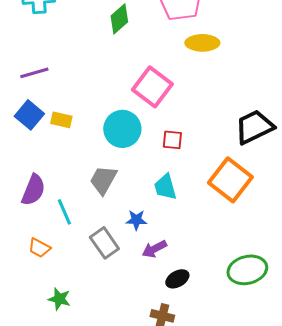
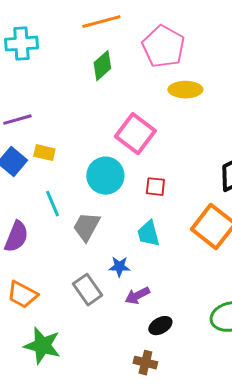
yellow rectangle: (61, 120) -> (44, 153), moved
cyan line: (64, 212) -> (52, 204), moved
orange trapezoid: (39, 248) -> (22, 295), size x1.4
green star: (59, 299) -> (42, 346), size x1.6

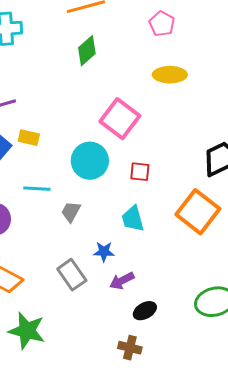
pink pentagon: (163, 47) -> (162, 24), moved, size x0.6
cyan line: (52, 204) -> (37, 189), turned -64
gray trapezoid: (86, 227) -> (71, 212), size x0.7

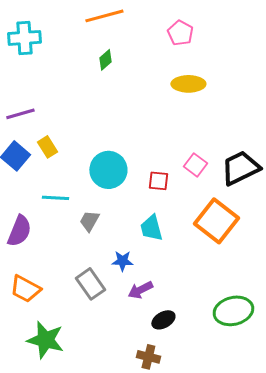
green diamond: (87, 51) -> (105, 60), size x0.7
pink square: (120, 119) -> (195, 165), moved, size x0.6
yellow rectangle: (29, 138) -> (47, 147), turned 45

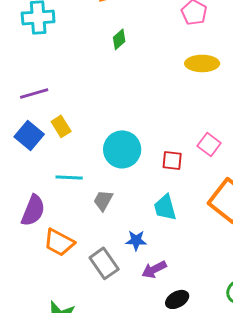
orange trapezoid: (25, 289) -> (59, 242), moved

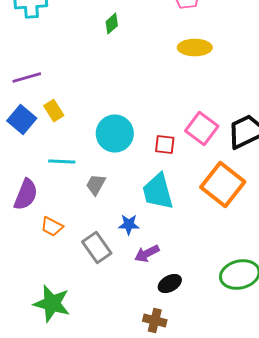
pink square: (209, 144) -> (202, 129), size x1.4
cyan trapezoid: (165, 207) -> (158, 192), size x1.4
orange trapezoid: (59, 242) -> (52, 227), size x0.7

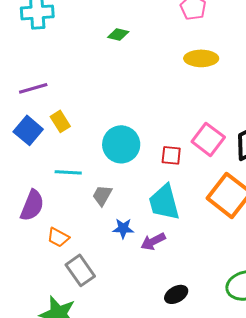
green diamond: (112, 24) -> (118, 34), turned 55
blue star: (129, 225) -> (123, 228), moved
gray rectangle: (97, 248) -> (80, 270), moved
purple arrow: (147, 254) -> (153, 241), moved

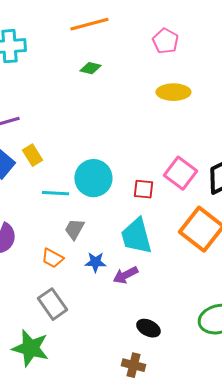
cyan line: (68, 172) -> (55, 193), moved
orange trapezoid: (58, 237) -> (52, 258), moved
black ellipse: (176, 294) -> (148, 328), turned 55

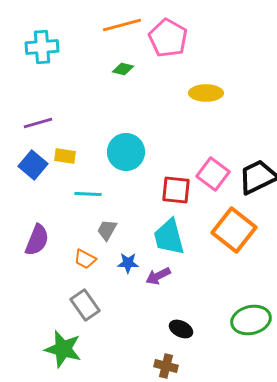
pink pentagon: (165, 41) -> (168, 38), moved, size x1.5
yellow rectangle: (32, 155) -> (65, 156), turned -50
cyan circle: (93, 178) -> (126, 152), moved
red square: (143, 189) -> (176, 190), size x1.4

